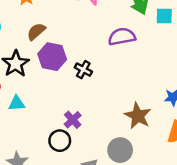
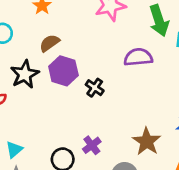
cyan triangle: (17, 103) -> (14, 150), moved, turned -42
purple cross: (73, 120) -> (92, 145), moved

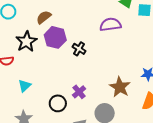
cyan triangle: (14, 150) -> (24, 86), moved

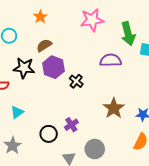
black star: (26, 41) -> (24, 68), turned 30
brown star: (120, 87) -> (114, 108), moved

